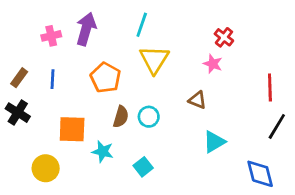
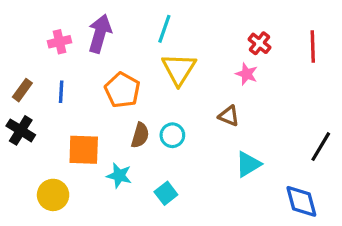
red line: (270, 87) -> (313, 47), moved

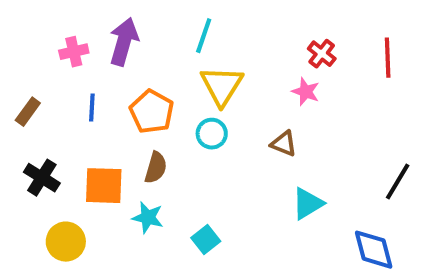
blue line: (61, 92) -> (92, 108), moved
black cross: (21, 130) -> (42, 178), moved
brown semicircle: (140, 135) -> (156, 168), moved
cyan circle: (172, 135) -> (212, 134), moved

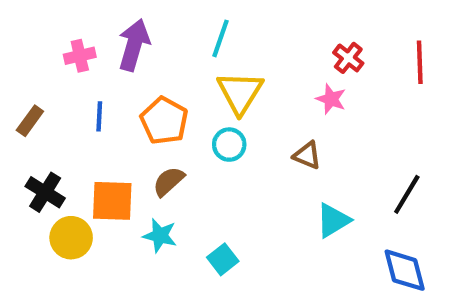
brown semicircle: (156, 168) -> (169, 181), turned -148
black line: (398, 182) -> (407, 194), moved
yellow circle: (66, 242) -> (71, 238), moved

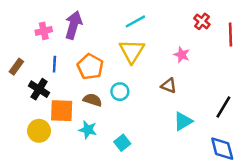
cyan line: (221, 38) -> (135, 21), moved, turned 42
red cross: (348, 58) -> (202, 21), moved
cyan circle: (229, 145) -> (120, 92), moved
brown semicircle: (169, 181) -> (93, 100), turned 60
black cross: (45, 192) -> (39, 89), moved

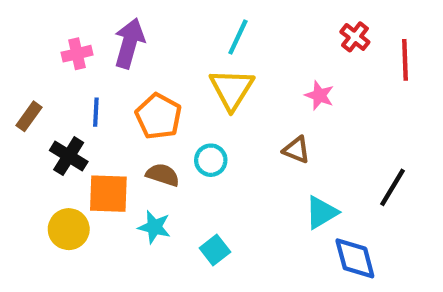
cyan line: (135, 21) -> (238, 37), turned -36
blue diamond: (222, 149) -> (355, 258), moved

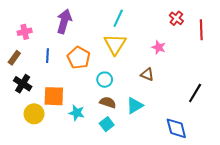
pink cross: (77, 54) -> (25, 32), moved
black cross: (69, 156) -> (23, 84), moved
brown semicircle: (163, 175) -> (108, 102), moved
cyan triangle: (321, 212) -> (135, 106), moved

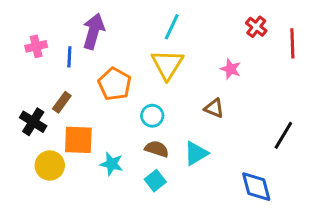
blue line: (48, 56) -> (69, 57), moved
brown rectangle: (14, 58) -> (62, 102), moved

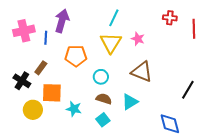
red cross: (256, 27) -> (170, 18), turned -32
pink cross: (36, 46) -> (24, 31), size x1.5
pink star: (231, 69) -> (138, 39), moved
orange pentagon: (115, 84) -> (76, 56), turned -30
brown triangle: (214, 108) -> (142, 72), size x1.6

